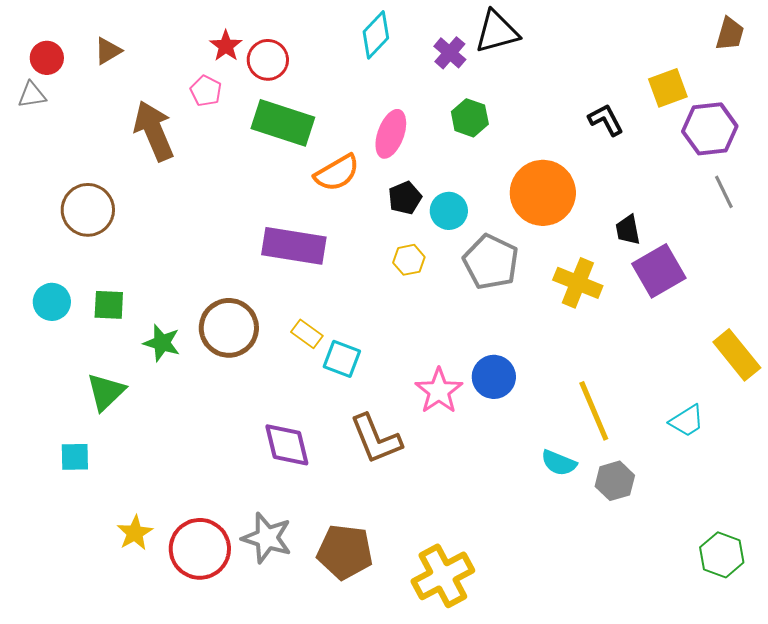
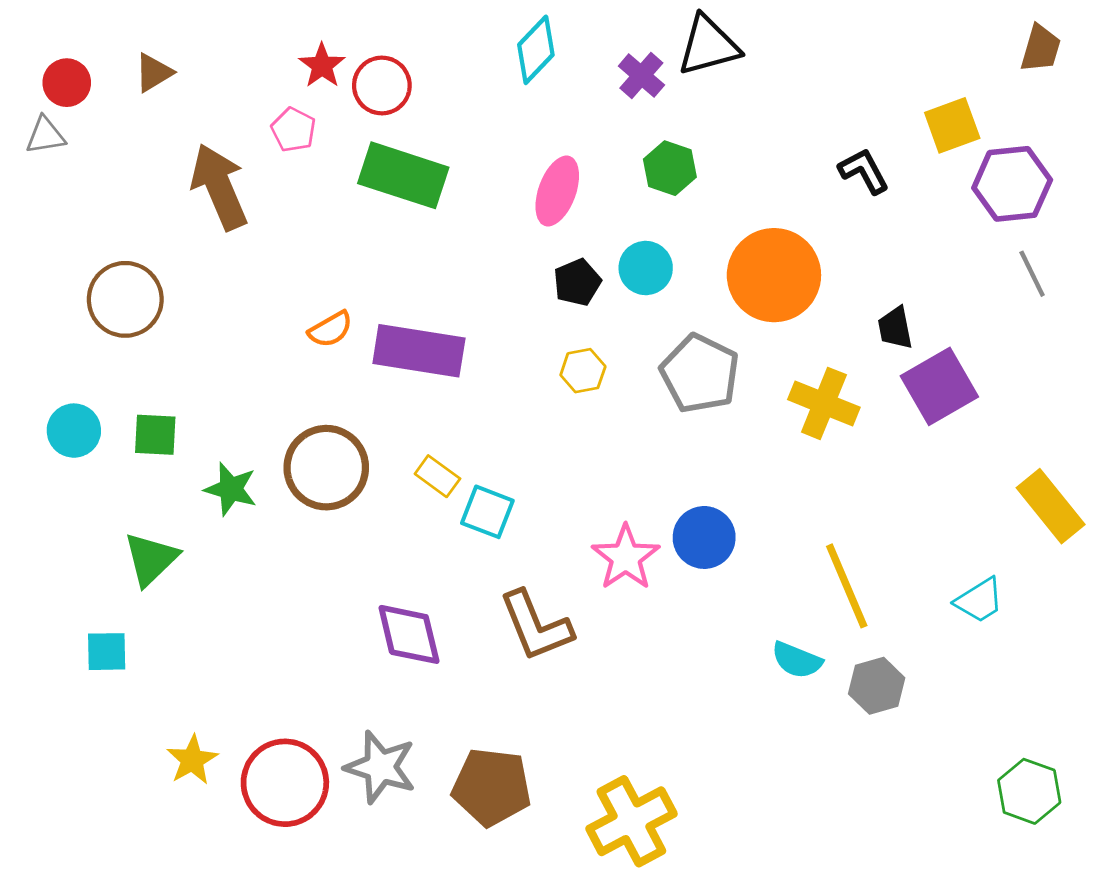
orange semicircle: (337, 173) -> (331, 329), moved, size x0.7
cyan circle: (449, 211) -> (646, 268), moved

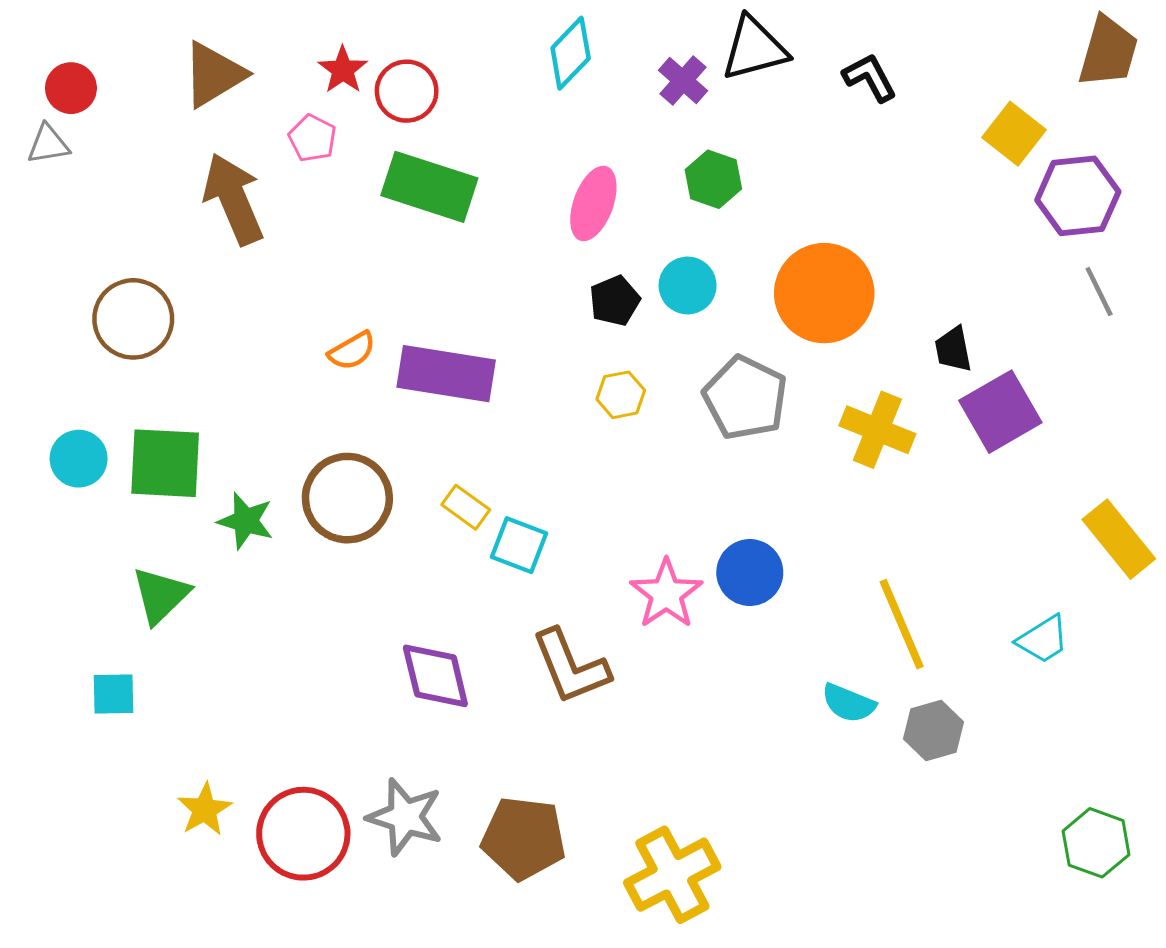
brown trapezoid: (1041, 48) -> (1108, 52), size x1.4
brown triangle: (154, 73) -> (214, 74), moved, size x1.6
yellow square: (952, 125) -> (1014, 134), turned -32
black L-shape: (864, 171) -> (870, 77), moved
green square: (155, 435) -> (165, 463), size x1.6

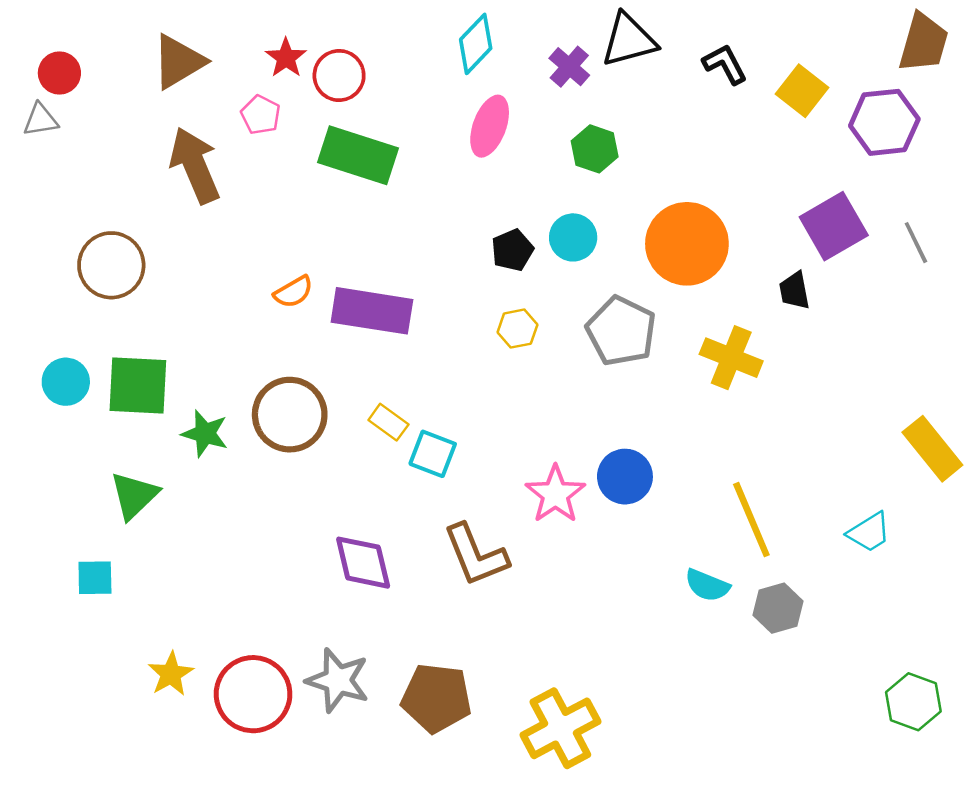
yellow square: (1014, 134) -> (802, 91), moved
purple hexagon: (1078, 196) -> (884, 122), moved
pink ellipse: (593, 203) -> (490, 126), moved
purple square: (1000, 412) -> (834, 226), moved

